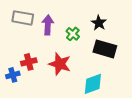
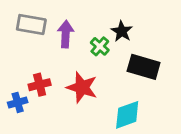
black star: (99, 23) -> (122, 31), moved

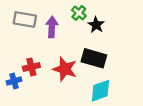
green cross: (100, 46) -> (79, 13), moved
black rectangle: (144, 67) -> (94, 58), moved

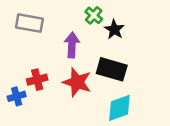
purple arrow: (52, 27) -> (72, 45), moved

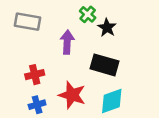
red star: (77, 82) -> (72, 95), moved
blue cross: (17, 96) -> (37, 105), moved

